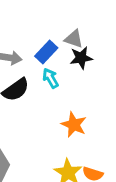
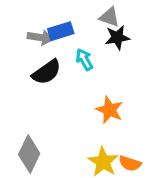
blue rectangle: (46, 52) -> (61, 31), moved, turned 30

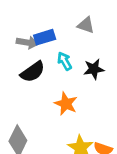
black star: (117, 38) -> (94, 69), moved
orange star: (109, 110) -> (66, 104), moved

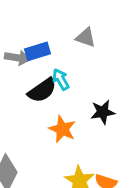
black star: (94, 69) -> (103, 112), moved
black semicircle: (33, 72) -> (42, 90), moved

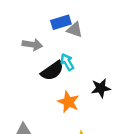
gray triangle: (86, 37) -> (75, 30), moved
blue rectangle: (37, 51) -> (61, 22), moved

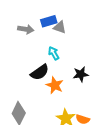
gray arrow: (32, 45) -> (26, 29), moved
black semicircle: (52, 71) -> (40, 72), moved

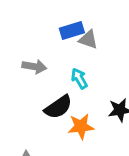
gray arrow: (26, 29) -> (34, 67), moved
orange star: (55, 85) -> (81, 126), turned -30

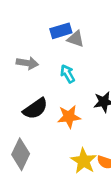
black semicircle: (58, 107) -> (35, 109), moved

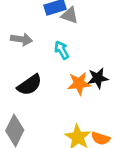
orange star: (69, 117) -> (79, 84), moved

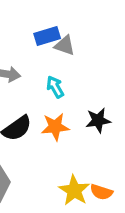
orange star: (79, 84) -> (55, 127), moved

